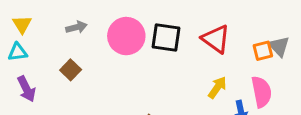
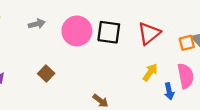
red triangle: (216, 39) -> (149, 33), turned 45
brown square: (71, 70) -> (46, 74), moved

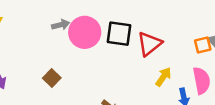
gray arrow: (37, 24) -> (61, 25), moved
red triangle: (149, 33) -> (149, 44), moved

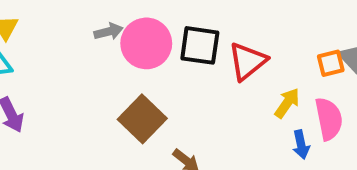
yellow arrow: (163, 77) -> (287, 103), moved
brown square: (52, 78) -> (142, 119), moved, size x1.6

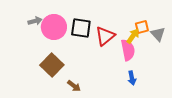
orange square: (331, 63) -> (142, 27), moved
yellow arrow: (287, 103) -> (133, 36), moved
pink semicircle: (329, 119) -> (128, 50), moved

